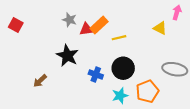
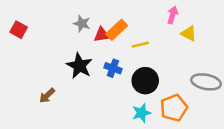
pink arrow: (177, 12) -> (173, 15), moved
blue cross: (96, 75) -> (113, 68), moved

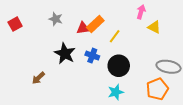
gray star: (82, 24) -> (56, 19), moved
red square: (19, 30) -> (15, 24), turned 32
yellow line: (140, 45) -> (115, 36), turned -40
orange pentagon: (174, 108) -> (157, 89), moved

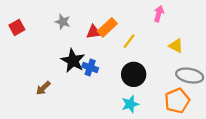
yellow triangle: (154, 27) -> (176, 46), moved
blue cross: (92, 56) -> (90, 68), moved

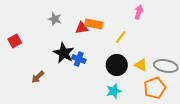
red square: (17, 27) -> (15, 41), moved
orange rectangle: (107, 27) -> (94, 24), turned 54
yellow line: (129, 41) -> (121, 37), moved
yellow triangle: (176, 46) -> (141, 65), moved

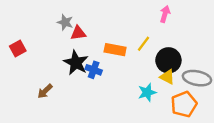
orange rectangle: (94, 24) -> (115, 50), moved
red triangle: (82, 28) -> (78, 33), moved
black circle: (117, 65) -> (168, 60), moved
cyan star: (114, 91) -> (147, 92), moved

